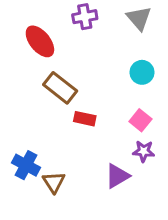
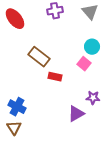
red ellipse: (40, 41) -> (15, 19), moved
pink square: (140, 120) -> (84, 64), moved
brown triangle: (54, 182) -> (14, 128), moved

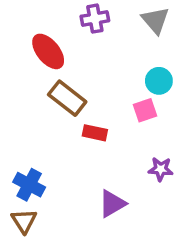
red ellipse: (15, 19) -> (48, 51), moved
pink square: (84, 64) -> (145, 110), turned 32
purple triangle: (76, 114) -> (112, 204), moved

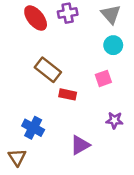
red ellipse: (48, 51) -> (36, 18), moved
cyan circle: (159, 81) -> (113, 45), moved
blue cross: (29, 185) -> (33, 128), moved

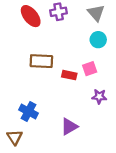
brown rectangle: (48, 70) -> (41, 61), turned -35
red rectangle: (68, 94) -> (69, 75), moved
purple star: (114, 120) -> (99, 96), moved

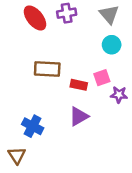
purple star: (99, 96) -> (119, 95), moved
purple triangle: (69, 127) -> (79, 116), moved

